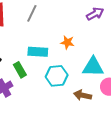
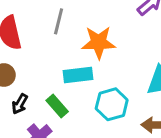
orange star: (67, 42) -> (99, 42), moved, size x1.6

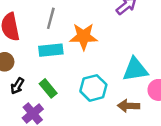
cyan rectangle: (78, 75) -> (51, 50), moved

